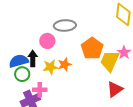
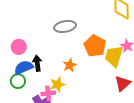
pink circle: (47, 41) -> (19, 47), moved
yellow star: (50, 67) -> (57, 84), moved
green circle: (22, 74) -> (18, 81), moved

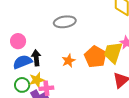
orange pentagon: (95, 46) -> (95, 57), moved
green circle: (18, 81) -> (22, 85), moved
yellow star: (57, 84) -> (37, 80), moved

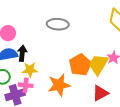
orange star: (69, 61) -> (59, 85), moved, size x1.6
yellow star: (37, 80) -> (30, 70), moved

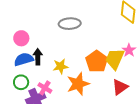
yellow star: (30, 70) -> (61, 66), moved
pink cross: (26, 85) -> (45, 88), turned 32

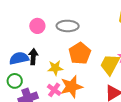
pink circle: (21, 38) -> (37, 26), moved
orange pentagon: (97, 61) -> (80, 53), moved
pink cross: (45, 88) -> (54, 90), moved

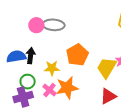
gray ellipse: (68, 26) -> (54, 25), moved
green circle: (15, 81) -> (28, 82), moved

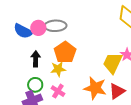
orange pentagon: (77, 55) -> (65, 52), moved
blue semicircle: (16, 56) -> (23, 31), moved, turned -138
orange star: (67, 88) -> (95, 88), moved, turned 30

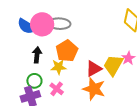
pink circle: (38, 28) -> (42, 24), size x1.5
red triangle: (117, 91) -> (94, 69), moved

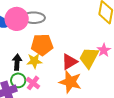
orange pentagon: (67, 51) -> (42, 45), turned 30
black arrow: (37, 55) -> (17, 62), moved
green circle: (34, 81) -> (18, 80), moved

